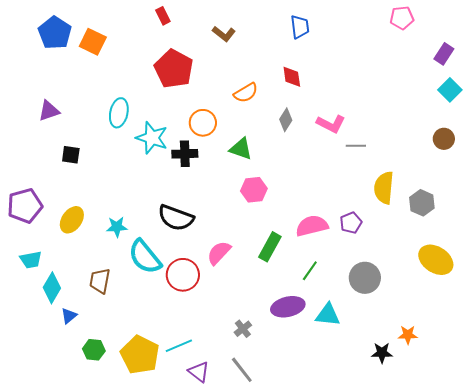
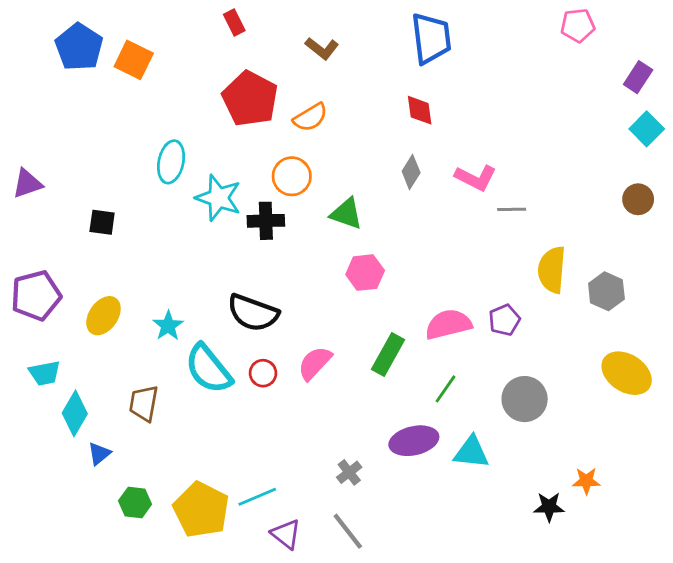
blue trapezoid: (300, 27) -> (431, 38), size x1.5
orange semicircle: (246, 93) -> (310, 117), moved
purple triangle: (49, 111) -> (27, 183), moved
cyan star: (117, 227) -> (168, 326), turned -30
red circle: (183, 275) -> (263, 373), moved, size x0.6

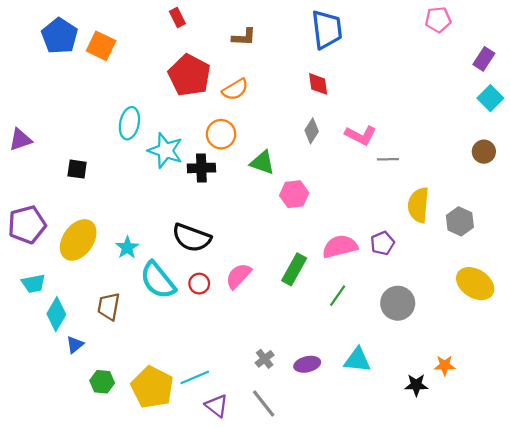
brown L-shape: (322, 48) -> (244, 37), turned -35
pink hexagon: (365, 273) -> (294, 194), moved
yellow ellipse: (103, 316) -> (78, 240), size x1.4
purple ellipse: (414, 441) -> (307, 364), moved, size x0.7
cyan triangle: (471, 452) -> (357, 360), moved

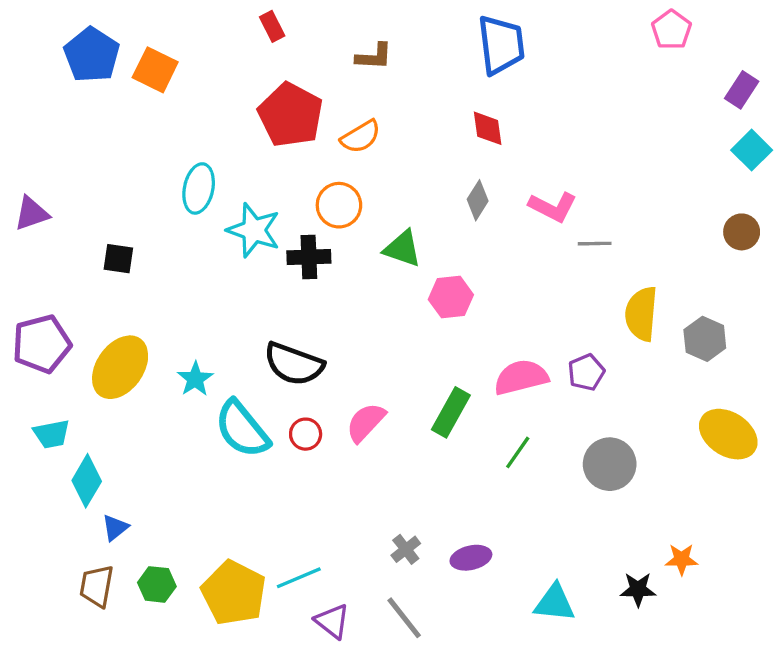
pink pentagon: (438, 20) -> (671, 30), turned -30
brown trapezoid: (109, 306) -> (97, 586), moved
cyan triangle: (357, 360) -> (554, 603), moved

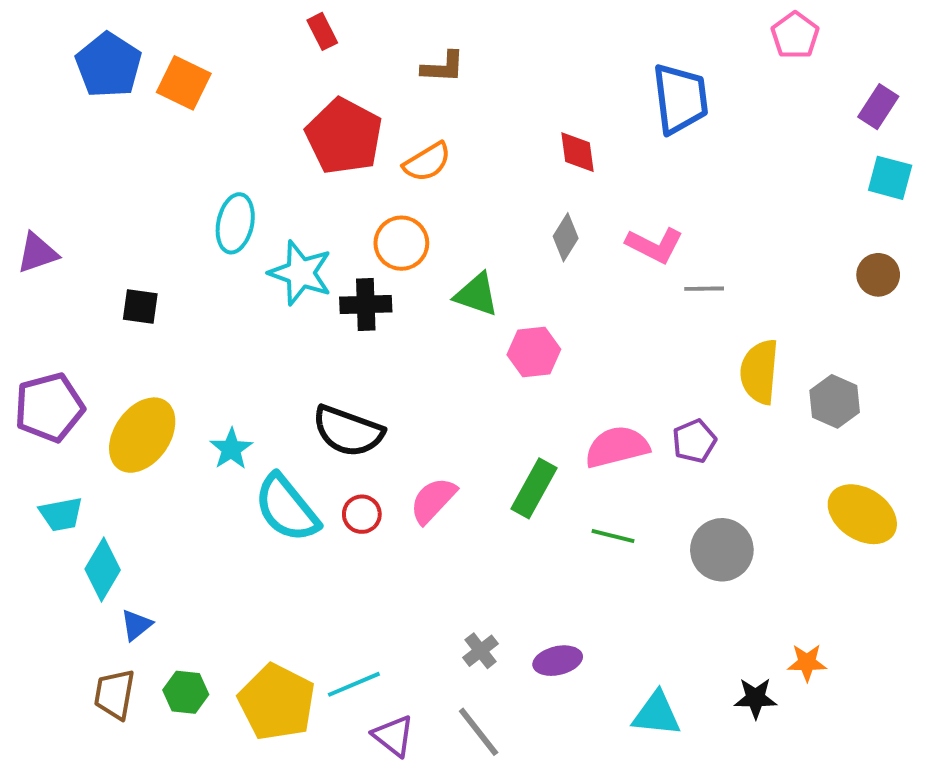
blue trapezoid: (501, 45) -> (680, 99), moved
cyan square: (752, 150) -> (890, 178), turned -30
green line: (518, 452) -> (613, 536), turned 69

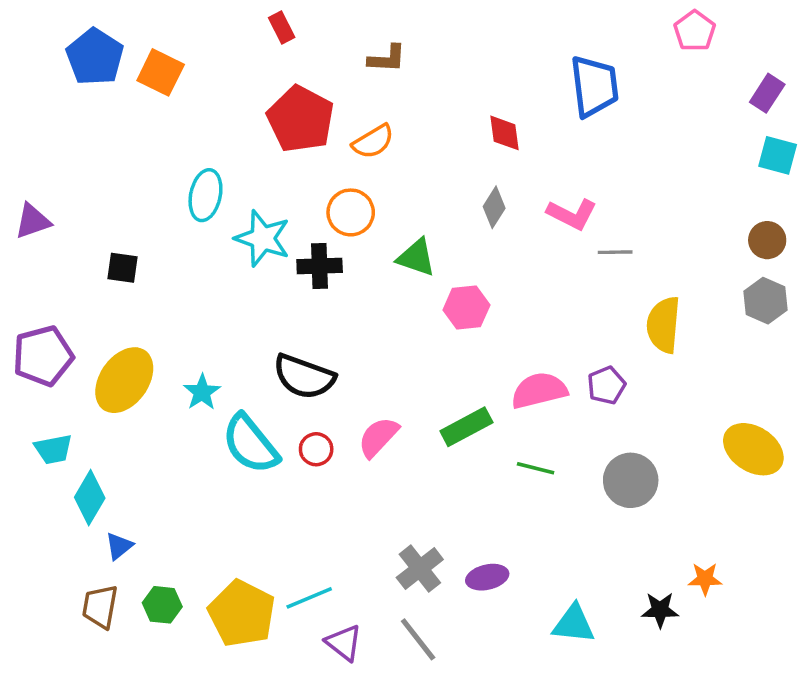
gray hexagon: (835, 401) -> (765, 301), moved
green rectangle: (534, 488) -> (466, 427), turned 33
gray cross: (481, 651) -> (420, 568), size x1.5

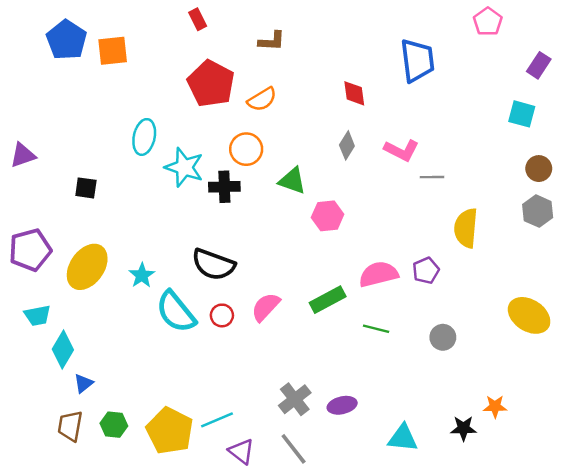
orange square: (161, 72) -> (113, 51), turned -32
cyan square: (778, 155) -> (522, 114), moved
gray circle: (631, 480) -> (443, 337), size x0.7

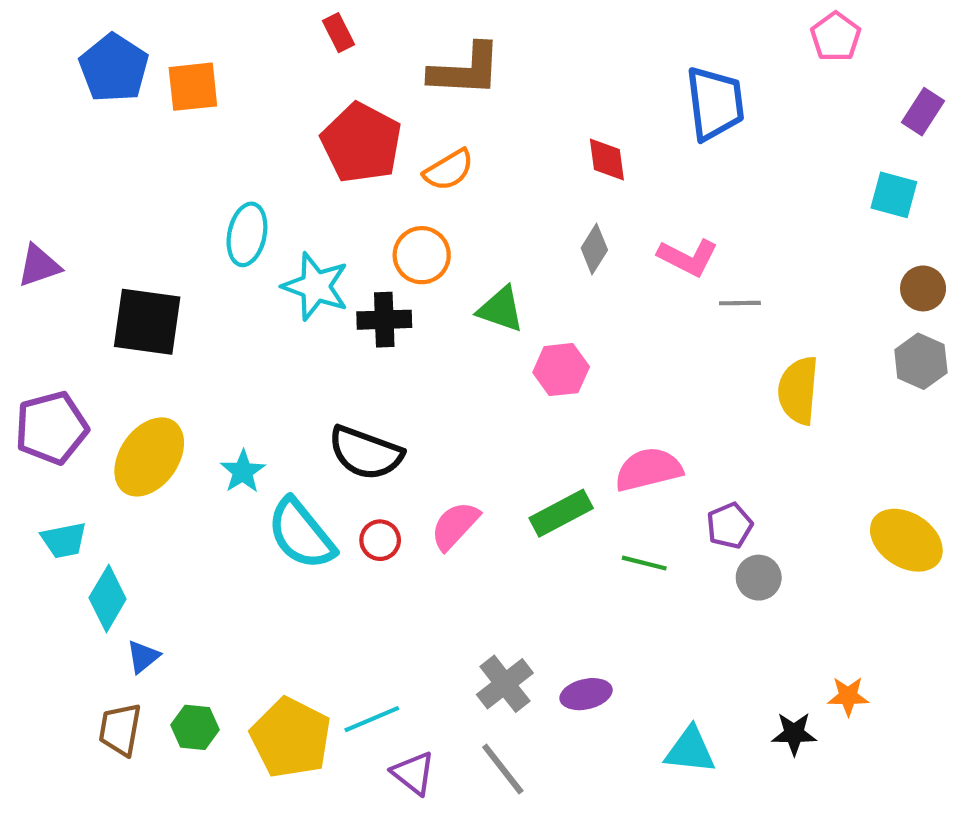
brown L-shape: (272, 41) -> (465, 70), size x1.6
black square: (86, 188) -> (147, 322), size x1.8
purple pentagon: (426, 271) -> (730, 526), moved

